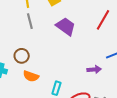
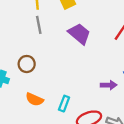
orange semicircle: (31, 76) -> (35, 99), moved

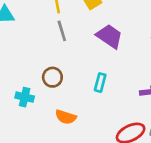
cyan rectangle: (64, 104) -> (100, 83), moved

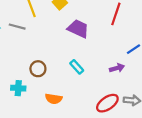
gray line: (62, 31) -> (17, 27), moved, turned -49
cyan rectangle: (100, 83) -> (77, 67), turned -48

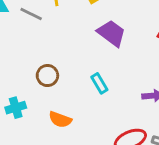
cyan cross: (18, 88) -> (16, 108), moved, turned -32

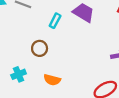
cyan rectangle: (99, 83) -> (55, 21), moved, turned 64

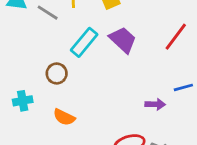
cyan rectangle: (55, 21) -> (84, 42), size x1.5

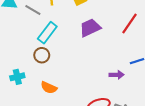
purple trapezoid: (123, 40) -> (90, 28), turned -65
cyan rectangle: (84, 42) -> (47, 33), moved

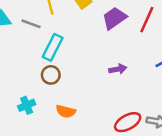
purple trapezoid: (90, 28) -> (114, 18), moved
purple arrow: (117, 75) -> (118, 69), moved

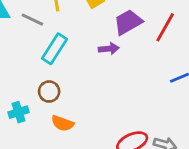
purple arrow: (118, 69) -> (109, 49), moved
brown circle: (51, 75) -> (49, 91), moved

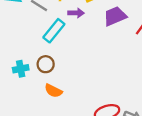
purple arrow: (109, 49) -> (76, 13), moved
cyan cross: (18, 112) -> (21, 69), moved

